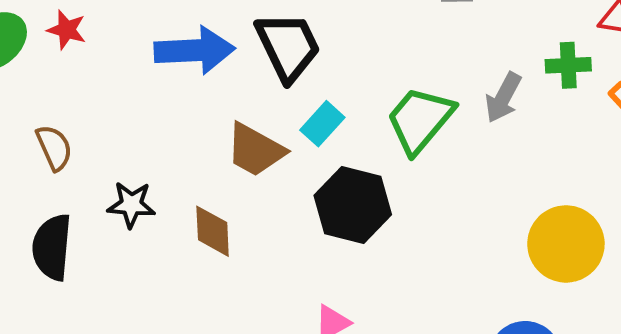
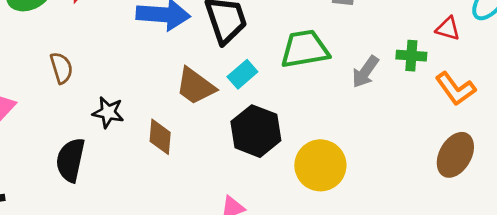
green trapezoid: (420, 120) -> (305, 49), moved, turned 33
yellow circle: (566, 244) -> (320, 165), moved
black semicircle: (52, 247) -> (70, 160), moved

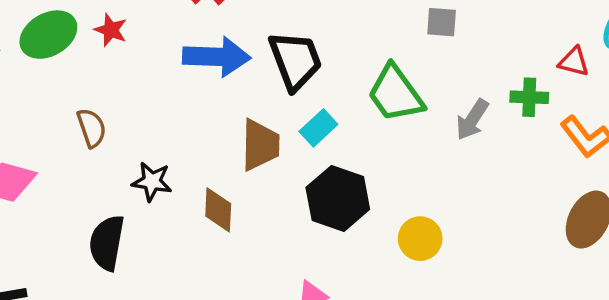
green trapezoid: (305, 49) -> (396, 94), turned -114
brown trapezoid: (195, 86) -> (260, 145), turned -123
yellow circle: (320, 165) -> (420, 239), size x0.7

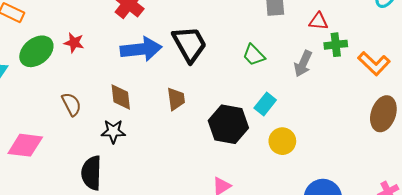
red triangle: (574, 62) -> (318, 21), moved
green trapezoid: (396, 94) -> (254, 55), size x0.6
cyan rectangle: (318, 128) -> (265, 104), moved
brown trapezoid: (260, 145) -> (176, 99), size x0.7
brown diamond: (218, 210) -> (121, 97), moved

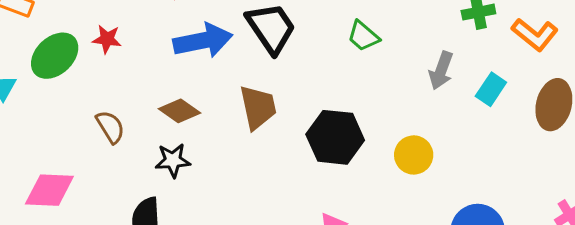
gray arrow: (303, 64) -> (441, 71), moved
brown diamond: (121, 97) -> (179, 111), turned -44
brown trapezoid: (176, 99) -> (258, 107), size x1.4
cyan rectangle: (265, 104) -> (491, 89), moved

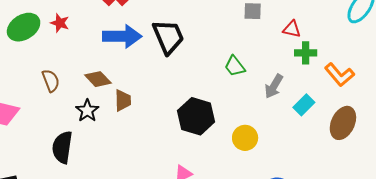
green trapezoid: (363, 36) -> (235, 66), moved
brown trapezoid: (258, 107) -> (123, 100), moved, size x0.7
black star: (173, 160) -> (87, 111), turned 30

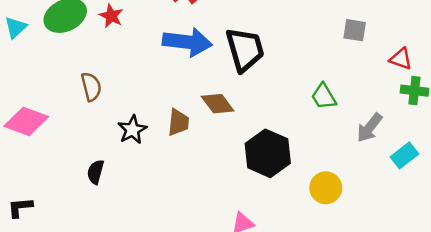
brown diamond: (98, 79) -> (218, 104), moved
black semicircle: (62, 147) -> (95, 172), size x0.6

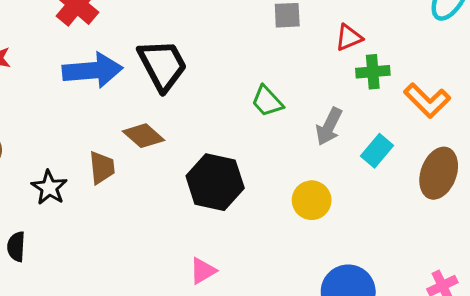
red triangle: (401, 59) -> (349, 38), turned -30
yellow circle: (326, 188) -> (312, 200), moved

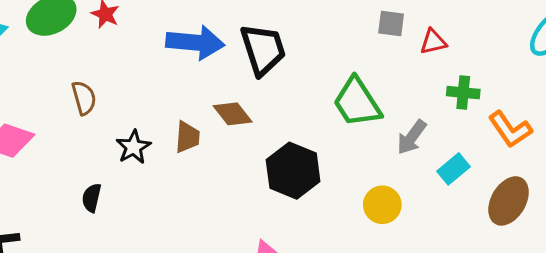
red triangle: (349, 38) -> (433, 42), moved
green trapezoid: (267, 101) -> (357, 102), size x1.6

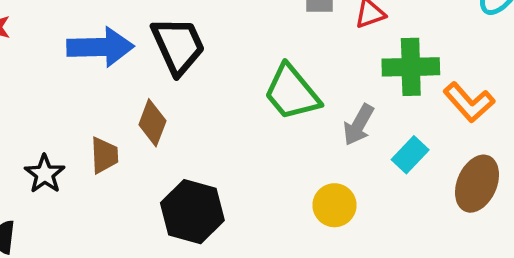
green cross: (463, 93) -> (411, 67), size x1.5
brown diamond: (233, 114) -> (152, 123), turned 66
black hexagon: (293, 171) -> (192, 212), moved

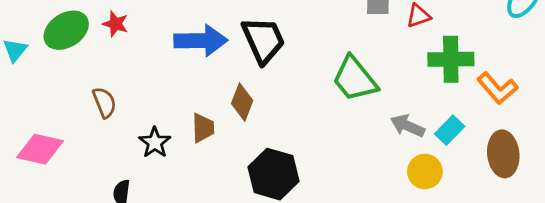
gray arrow: (359, 125) -> (408, 126), moved, turned 84
brown ellipse: (477, 184) -> (503, 154), turned -30
yellow circle: (334, 205) -> (425, 171), moved

